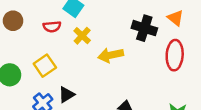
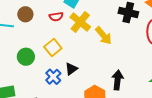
yellow cross: (82, 36) -> (80, 22), size x1.5
yellow arrow: (111, 55) -> (104, 36), turned -114

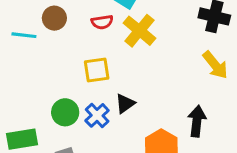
yellow arrow: (104, 36) -> (215, 65), moved
yellow square: (53, 47) -> (97, 70), turned 30
green circle: (26, 57) -> (65, 112), moved

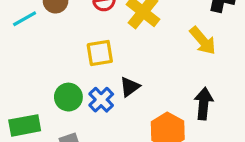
cyan line: (24, 35) -> (25, 19), turned -35
yellow arrow: (215, 65) -> (203, 41), moved

